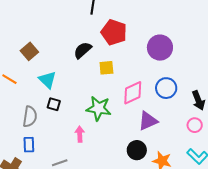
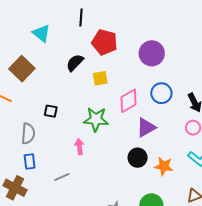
brown square: (29, 51) -> (22, 69), size x1.4
cyan triangle: (47, 80) -> (41, 33), moved
black square: (54, 104) -> (51, 111), moved

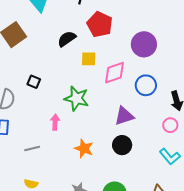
pink diamond: (129, 101) -> (115, 73), moved
black circle: (138, 158) -> (122, 145), moved
orange star: (164, 166) -> (84, 148), moved

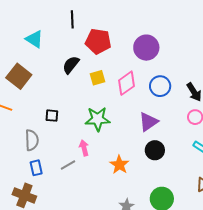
gray line: (32, 148) -> (68, 165), moved
orange star: (84, 148) -> (119, 165), turned 30

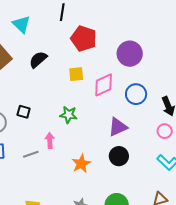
black semicircle: (71, 65) -> (38, 60), moved
black square: (52, 116) -> (24, 112), moved
green star: (98, 119) -> (69, 115), size x0.7

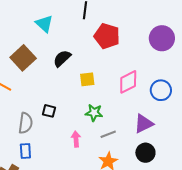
purple circle: (130, 54) -> (162, 38), moved
yellow square: (76, 74) -> (87, 79), moved
gray line: (31, 154) -> (108, 134), moved

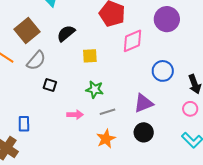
pink diamond: (128, 82) -> (133, 41), moved
gray semicircle: (26, 123) -> (36, 61), moved, turned 30
pink arrow: (76, 139) -> (75, 115), turned 91

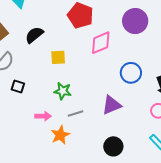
black circle: (144, 132) -> (113, 146), moved
orange star: (106, 139) -> (60, 135), moved

